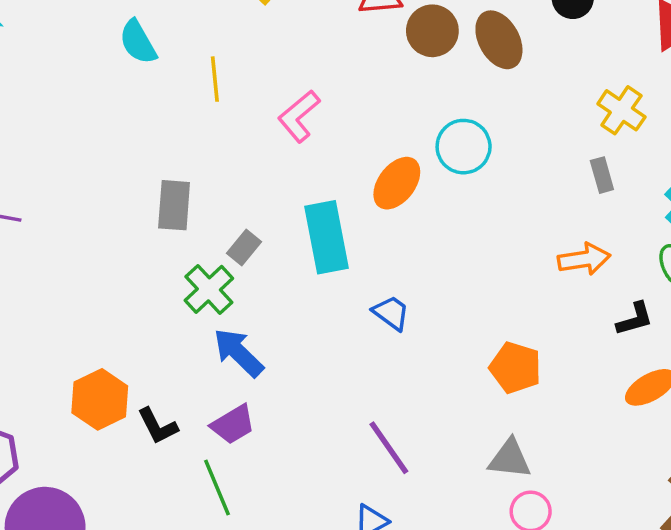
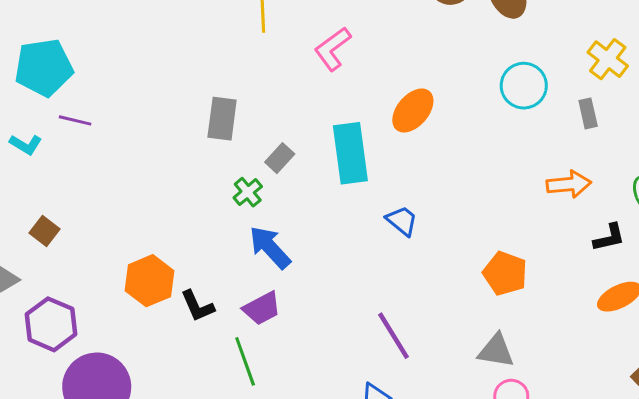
cyan circle: (464, 147) -> (524, 86), moved
green cross: (209, 289) -> (248, 192), size x0.7

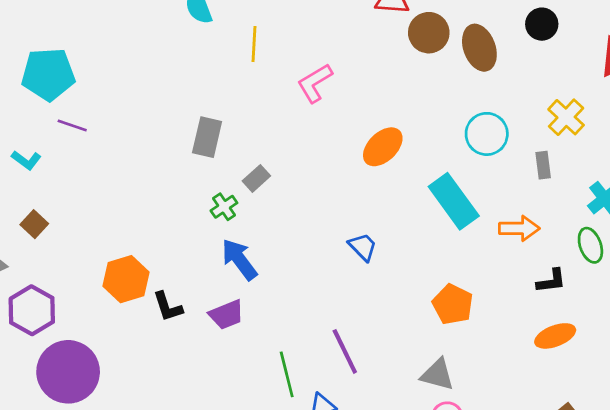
cyan L-shape: (26, 144) -> (26, 160), moved
cyan rectangle: (350, 153) -> (454, 201), moved, turned -34
green line: (245, 361) -> (287, 374), moved

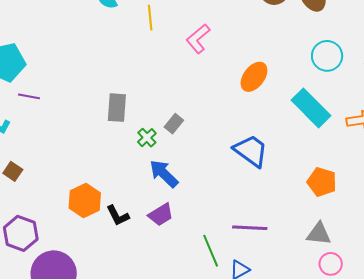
gray rectangle: (207, 137) -> (117, 108), moved
gray rectangle: (256, 178) -> (174, 124), moved
blue trapezoid: (363, 247) -> (251, 151), size x1.6
purple line: (345, 351) -> (250, 228), turned -52

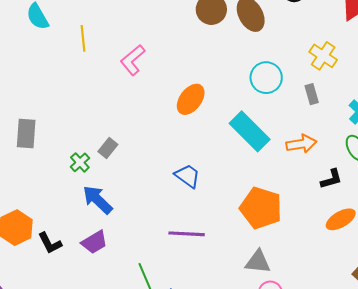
gray rectangle: (117, 108) -> (26, 133), moved
blue trapezoid: (251, 151) -> (188, 176), size x0.7
orange pentagon: (322, 182) -> (261, 208), size x1.4
purple line: (250, 228) -> (187, 234), moved

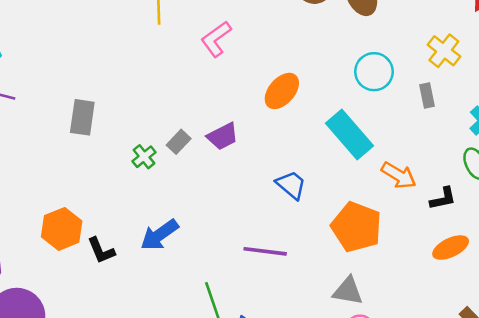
orange arrow: (301, 144) -> (399, 175), moved, turned 36
blue trapezoid: (188, 176) -> (291, 185), moved
blue arrow: (98, 200) -> (159, 235), moved, turned -84
purple trapezoid: (94, 242) -> (223, 136), moved

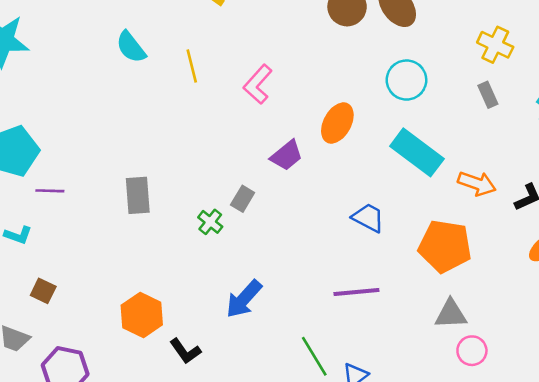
cyan circle: (374, 72) -> (406, 80), moved
purple trapezoid: (223, 136) -> (287, 155), moved
black L-shape: (101, 250) -> (185, 351), moved

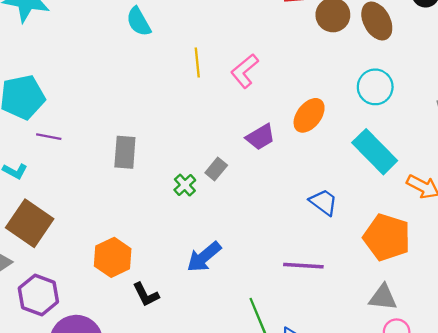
yellow line: (192, 66) -> (197, 63), moved
brown square: (43, 291) -> (30, 223), size x2.0

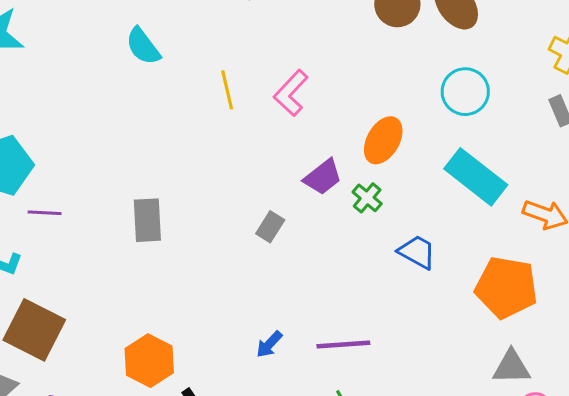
green cross: (185, 185) -> (367, 198), moved
blue arrow: (204, 257) -> (269, 344), size x0.6
purple line: (303, 266) -> (343, 344), moved

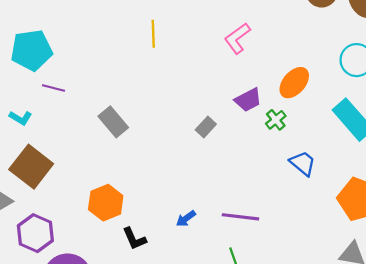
yellow line: (227, 90) -> (153, 34), moved
gray rectangle: (147, 220) -> (113, 122), moved, turned -48
blue arrow: (269, 344) -> (186, 219), moved

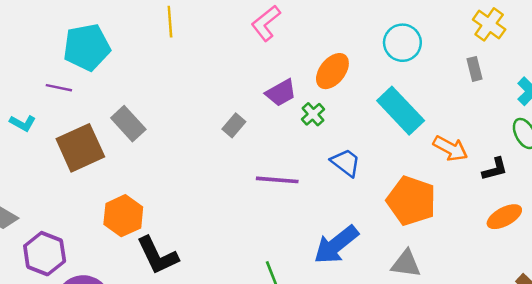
cyan pentagon: (31, 50) -> (87, 47), moved
brown square: (31, 167) -> (80, 148), moved, turned 30
purple line: (240, 217) -> (277, 180), moved
blue arrow: (186, 219) -> (336, 245), moved, size x2.0
black L-shape: (134, 239) -> (157, 256), size x1.5

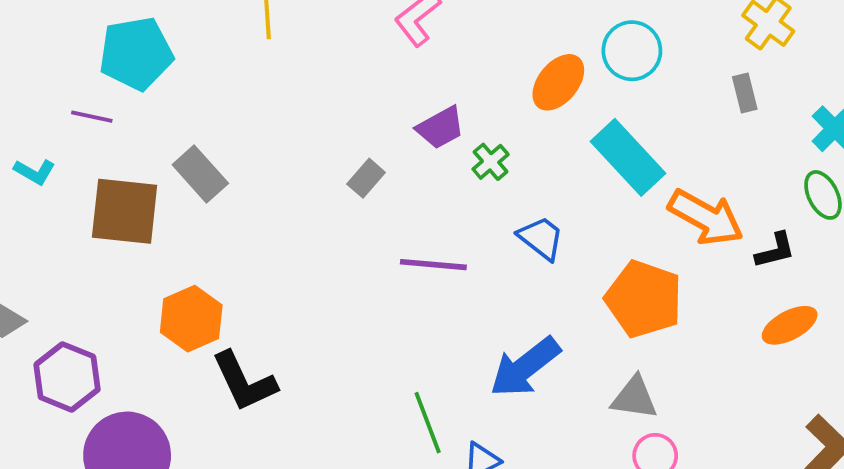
orange ellipse: (332, 71) -> (558, 82), moved
brown square: (80, 148) -> (125, 211), turned 30
orange arrow: (450, 148) -> (706, 217), size x1.4

